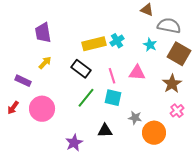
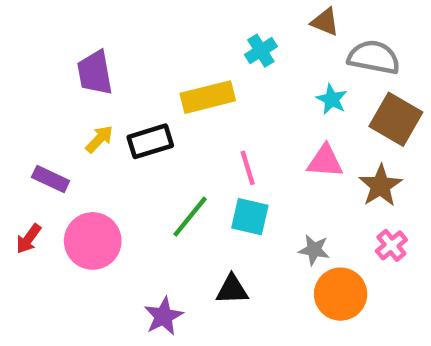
cyan cross: (117, 41) -> (261, 51), moved
black rectangle: (81, 69) -> (150, 141), moved, turned -54
pink triangle: (137, 73) -> (325, 161), moved
gray star: (135, 118) -> (314, 250), moved

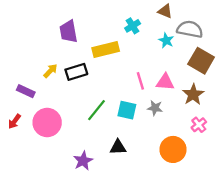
purple trapezoid: (95, 73) -> (68, 31), moved
cyan star: (332, 99) -> (166, 40), moved
pink line: (248, 168) -> (140, 81), moved
gray star: (314, 250) -> (155, 108), moved

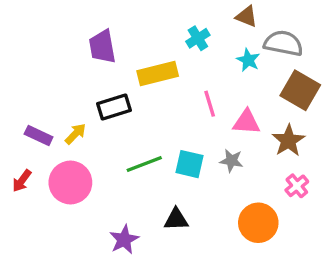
yellow arrow: (50, 71) -> (75, 134), moved
pink line: (140, 81) -> (210, 104), moved
green line: (97, 110) -> (144, 164), turned 30

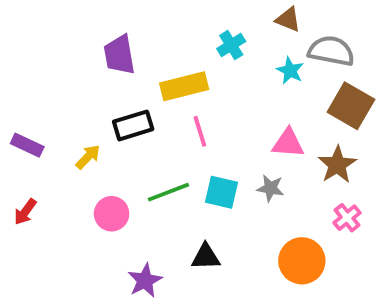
pink line: (210, 104) -> (200, 131), moved
purple rectangle: (39, 136) -> (27, 145), moved
pink circle: (70, 182) -> (112, 214), moved, size x0.7

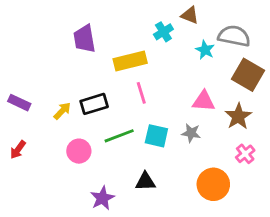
brown triangle: (288, 20) -> (190, 15), moved
black rectangle: (133, 125) -> (94, 104), moved

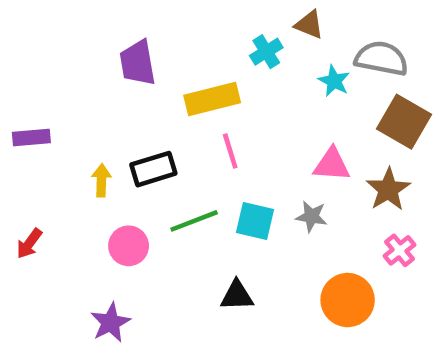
purple rectangle: (19, 103) -> (31, 137), moved, turned -30
yellow arrow: (62, 111) -> (101, 180), turned -42
purple star: (102, 198) -> (110, 323), moved

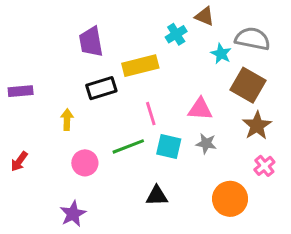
brown square: (404, 122) -> (248, 85), moved
pink line: (230, 151) -> (151, 114), moved
pink triangle: (332, 165) -> (200, 109), moved
black rectangle: (153, 169) -> (101, 88), moved

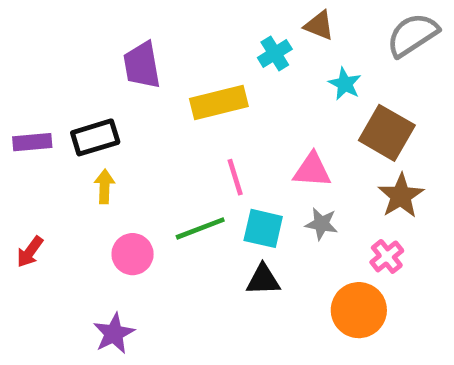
gray semicircle: (252, 39) -> (412, 35), moved, turned -44
black rectangle: (101, 88) -> (95, 137), moved
pink cross: (264, 166) -> (387, 256), moved
black triangle: (157, 196) -> (263, 280), moved

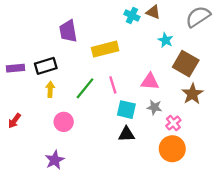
cyan cross: (275, 53) -> (132, 16), moved, turned -32
green line: (200, 228) -> (85, 88), moved, turned -30
pink cross: (387, 256) -> (173, 123), moved

